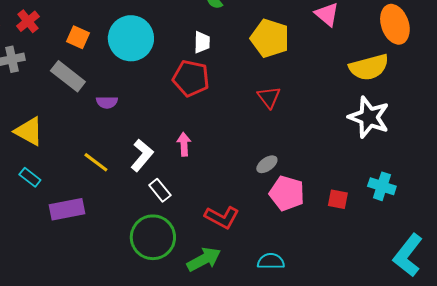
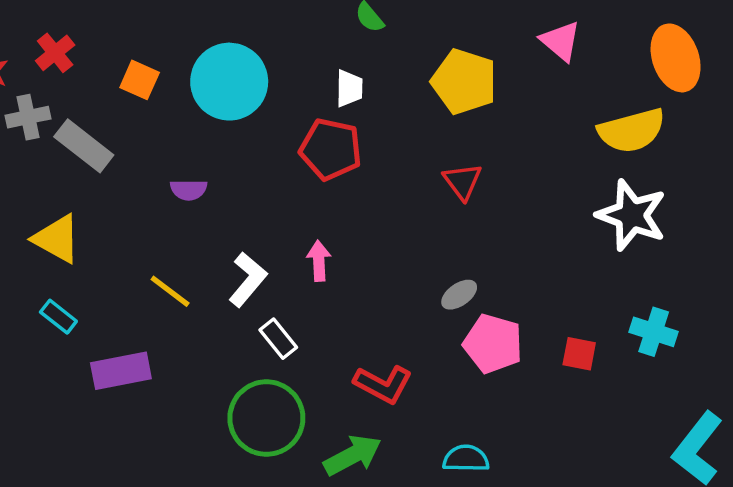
gray rectangle: (68, 76) -> (84, 146), moved

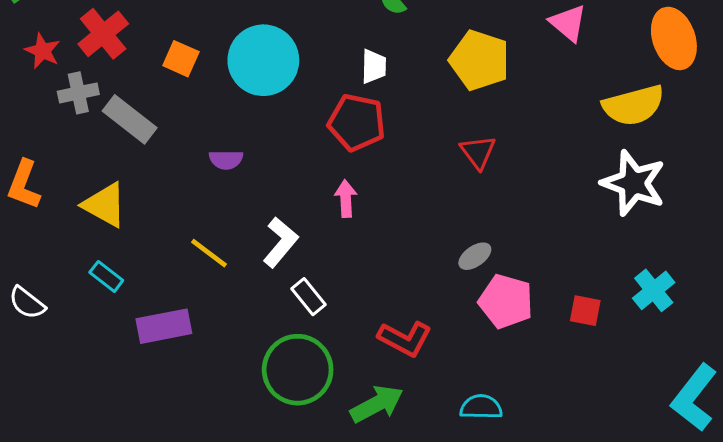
red cross: (55, 53) -> (103, 34), size x1.4
pink arrow: (319, 261) -> (346, 199), moved
cyan cross: (654, 332) -> (654, 290), turned 33

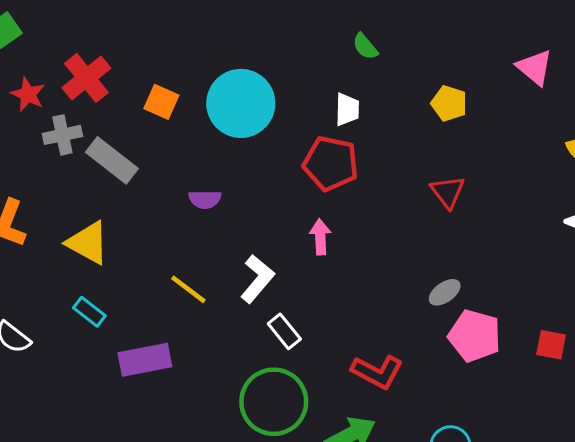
yellow pentagon: (480, 60) -> (449, 103), size x0.6

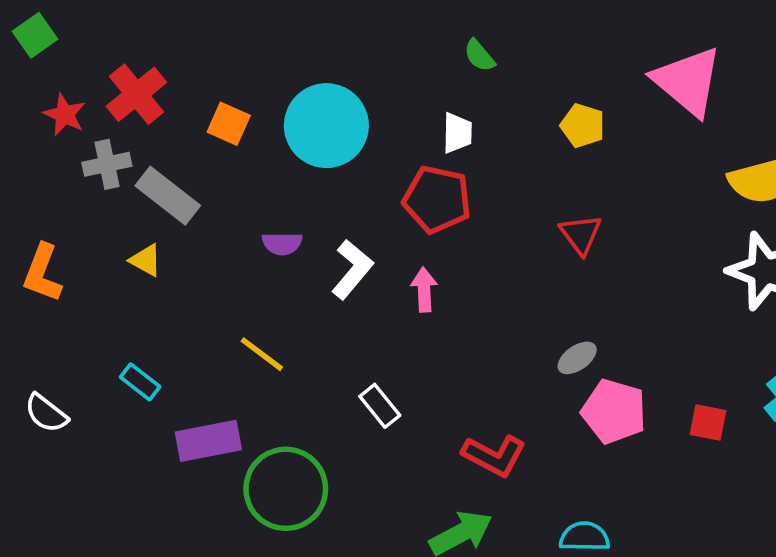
pink triangle: (535, 67) -> (688, 81), size x1.6
yellow triangle: (88, 243) -> (146, 260), moved, size x0.6
white L-shape: (257, 279) -> (352, 269), moved
green circle: (274, 402) -> (286, 489), moved

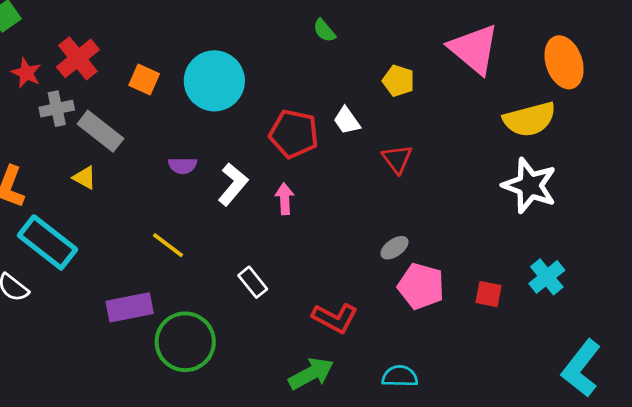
white trapezoid: (457, 133) -> (347, 121), moved, turned 144
cyan rectangle: (140, 382) -> (47, 242), moved, size x2.0

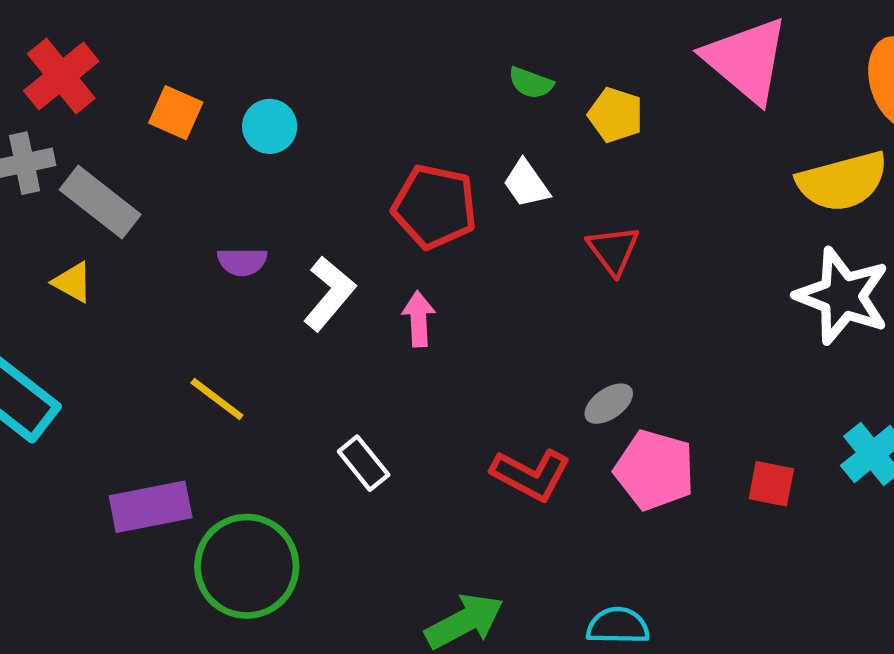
green semicircle: (324, 31) -> (531, 83), moved, turned -30
cyan circle: (214, 81) -> (270, 126), moved, size x0.5
red L-shape: (335, 318) -> (531, 475), moved

